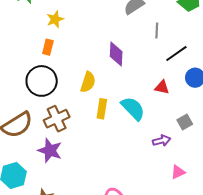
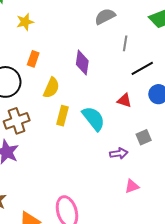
orange rectangle: (48, 47) -> (33, 59), moved

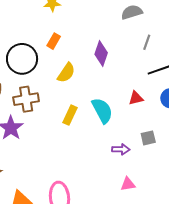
red triangle: (124, 100) -> (136, 98), turned -42
yellow rectangle: (63, 116) -> (70, 115), moved

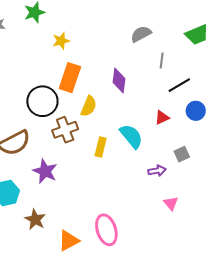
orange rectangle: (54, 41) -> (70, 78), size x1.8
brown cross: (26, 99) -> (65, 130), moved
pink triangle: (128, 184) -> (171, 203), turned -49

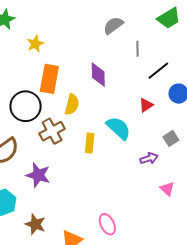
pink ellipse: (106, 230) -> (107, 224), size x0.7

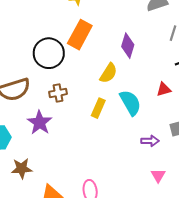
yellow semicircle: (72, 104) -> (108, 73), moved
brown cross: (52, 131) -> (58, 93), moved, size x0.7
brown star: (35, 224) -> (22, 168), turned 30

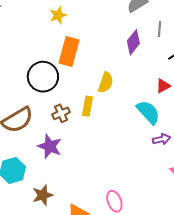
purple diamond: (128, 46) -> (133, 42), moved, turned 35
cyan semicircle: (130, 103) -> (148, 112), moved
yellow rectangle: (98, 108) -> (88, 106), moved

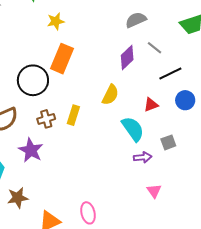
gray line: (159, 29) -> (155, 48), turned -63
yellow semicircle: (106, 83) -> (110, 95), moved

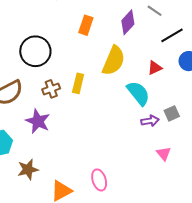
orange rectangle: (62, 59) -> (86, 25), moved, size x0.7
yellow semicircle: (110, 95) -> (114, 61), size x1.4
gray square: (168, 142) -> (172, 113), moved

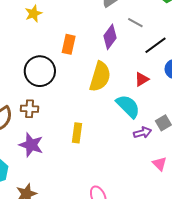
black circle: (35, 51) -> (40, 71), moved
yellow rectangle: (78, 83) -> (77, 133), moved
brown cross: (51, 89) -> (30, 109), moved, turned 30

